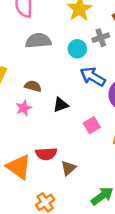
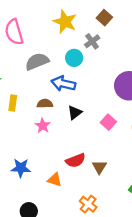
blue arrow: (93, 77) -> (63, 84), moved
orange triangle: (19, 167) -> (55, 180), size x0.6

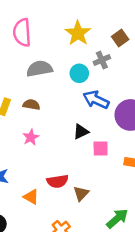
blue arrow: (63, 84) -> (96, 100), moved
brown semicircle: (45, 104) -> (31, 105), moved
black triangle: (75, 113) -> (81, 132), moved
pink square: (108, 122) -> (101, 149), turned 35

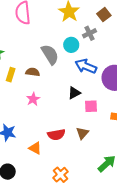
gray semicircle: (40, 69) -> (50, 54), moved, turned 70
brown triangle: (81, 194) -> (82, 133), moved

